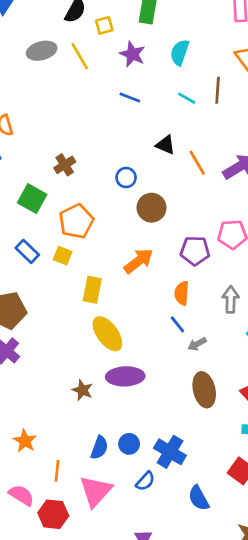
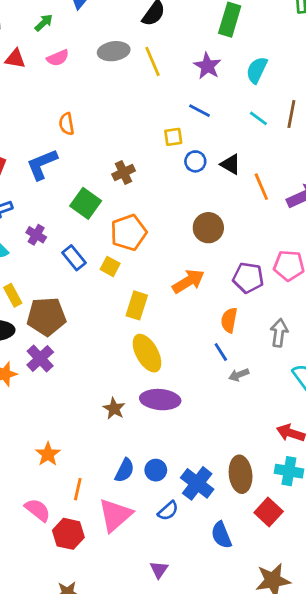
yellow square: (104, 25) -> (173, 137), moved
blue circle: (126, 177) -> (195, 161), moved
brown ellipse: (204, 390) -> (241, 474), moved

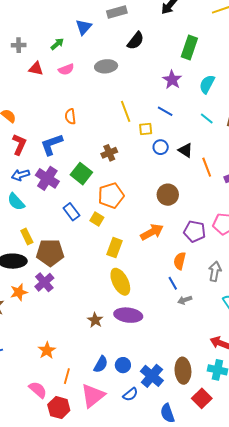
yellow line: (153, 61) -> (126, 111), moved
purple cross: (36, 235) -> (47, 178), moved, size x1.6

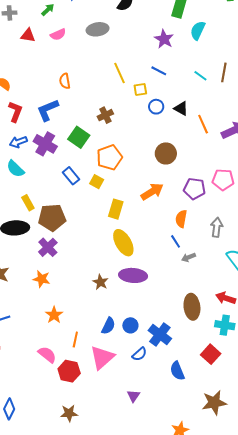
cyan semicircle: (207, 84) -> (198, 30), moved
orange star: (19, 292) -> (42, 279), moved, turned 30
brown ellipse: (183, 371) -> (192, 307), moved

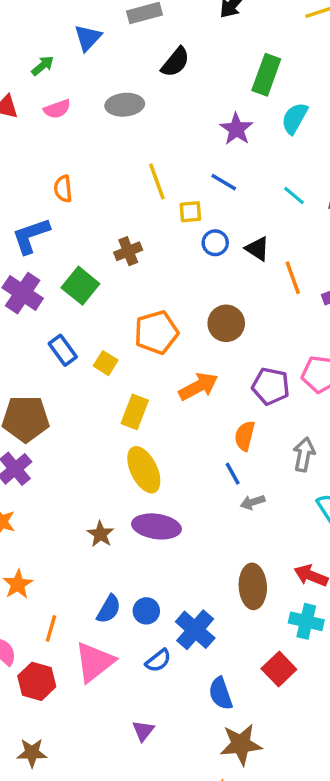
orange pentagon: (109, 157) -> (156, 332), moved
brown star: (214, 403) -> (241, 744), moved

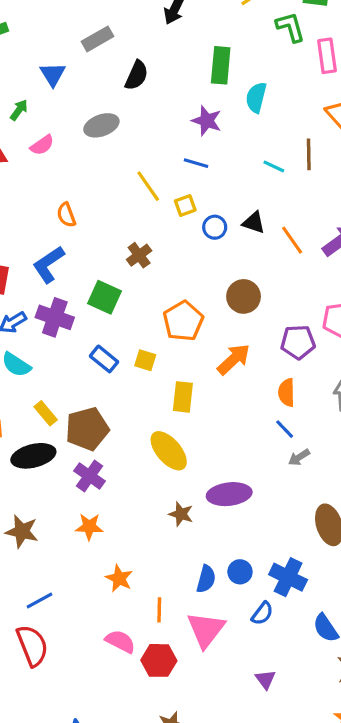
blue line: (224, 182) -> (196, 163), moved
yellow ellipse: (144, 470) -> (169, 451), moved
gray arrow: (253, 502) -> (299, 457), moved

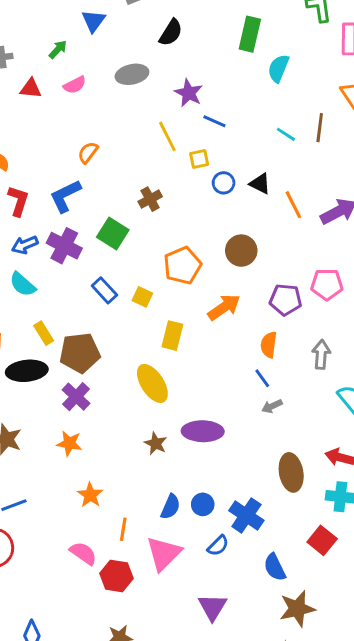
purple star: (207, 121) -> (189, 93), moved
orange semicircle: (66, 215) -> (88, 152), turned 50
purple triangle: (265, 679) -> (212, 607), size x1.5

